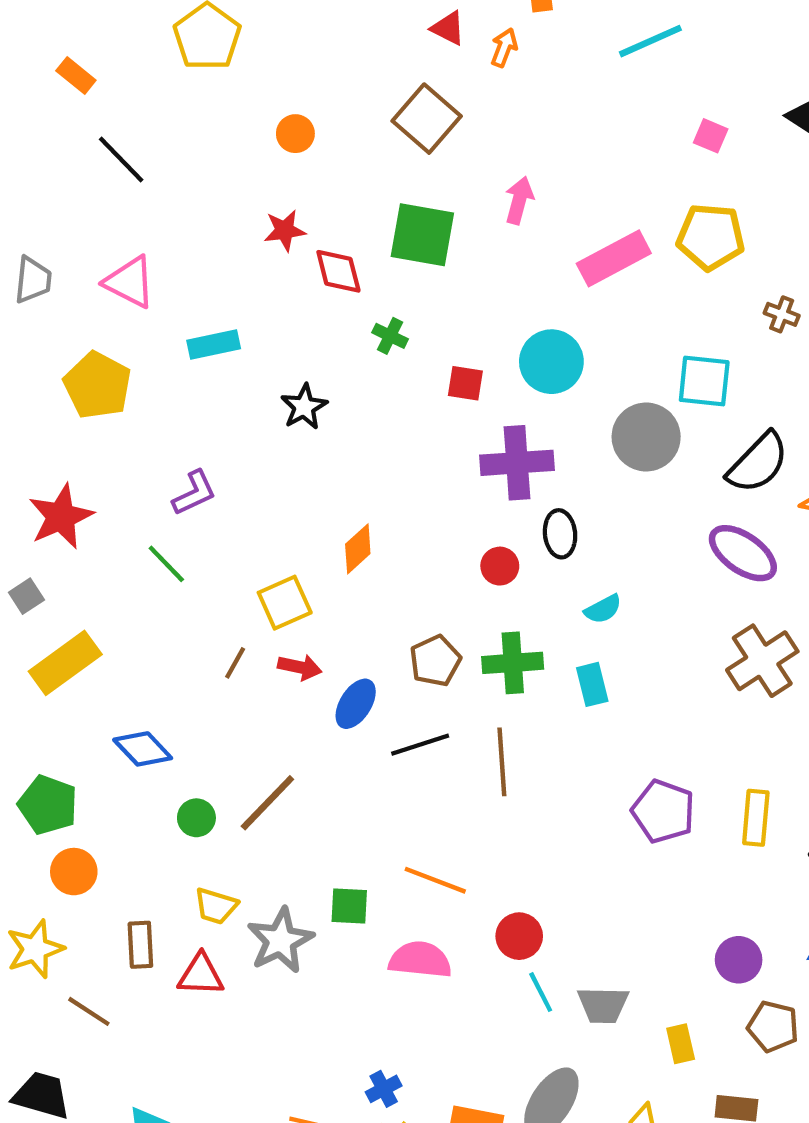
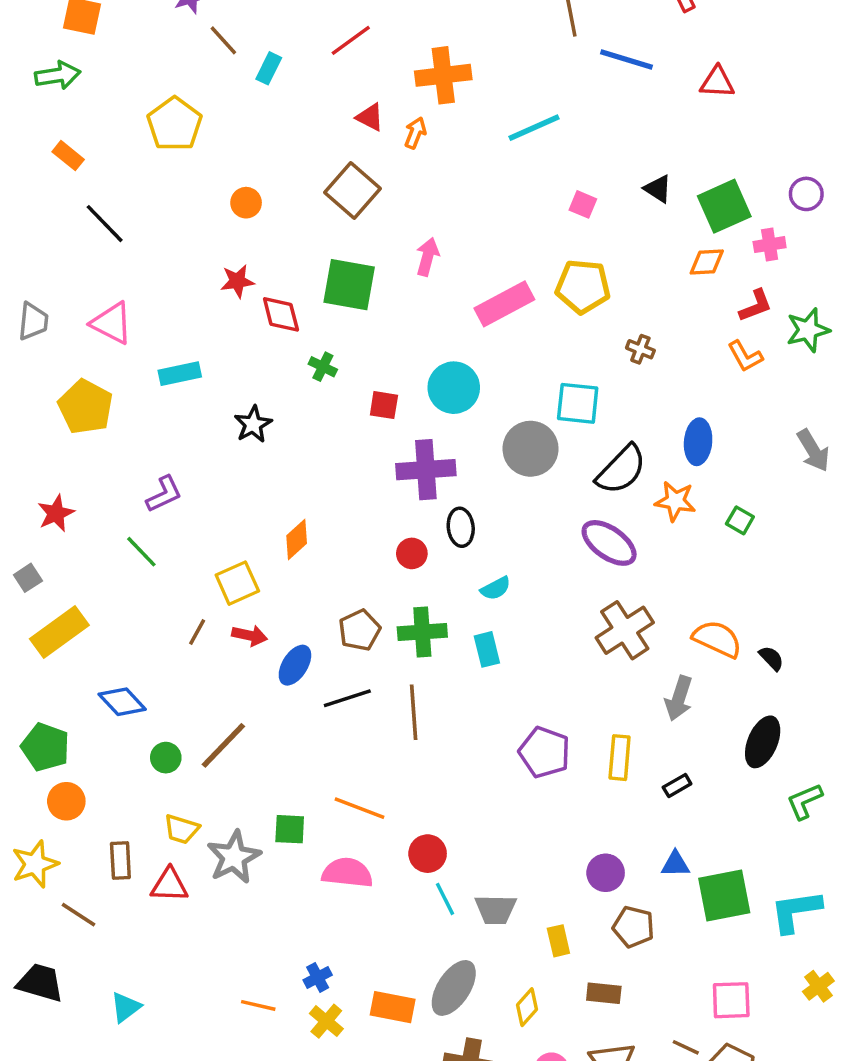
red star: (61, 517) -> (56, 513), size x0.7

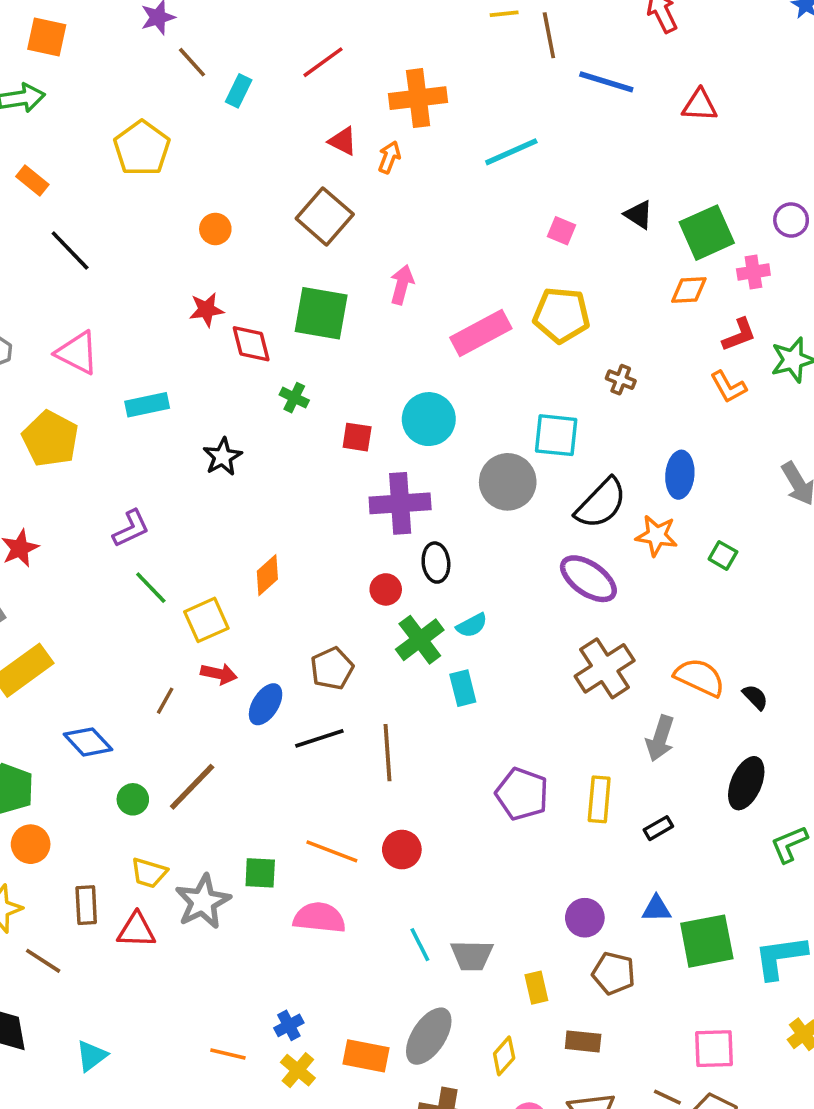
green line: (141, 552) -> (151, 588), moved
brown line: (197, 632) -> (165, 701), moved
green cross: (422, 632) -> (420, 640), moved, turned -33
red circle: (428, 854) -> (402, 850), moved

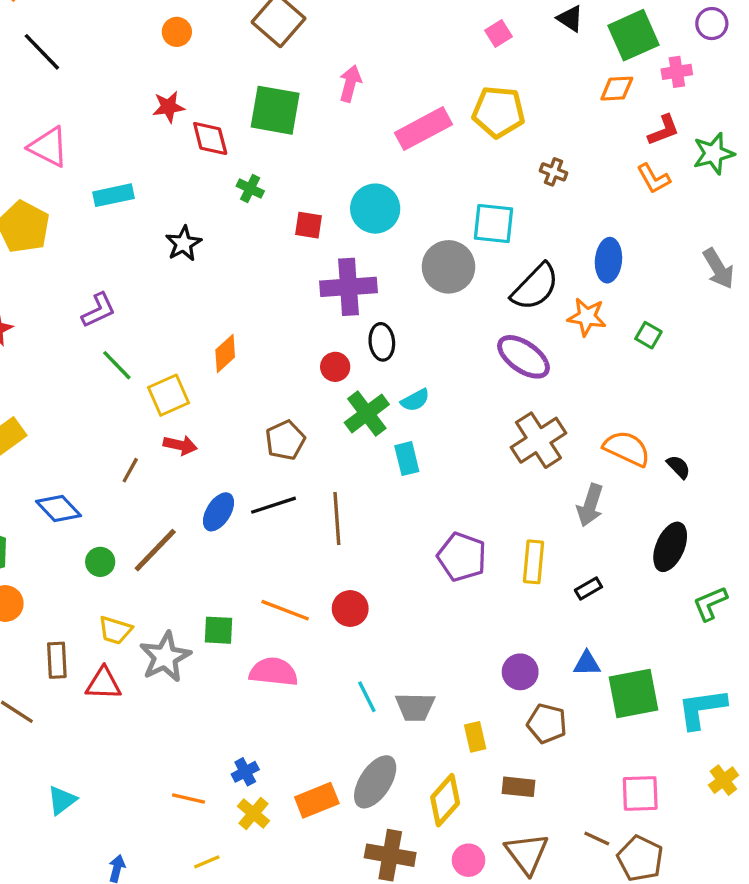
pink square: (562, 231) -> (498, 34), turned 35
blue ellipse: (266, 704) -> (219, 512), moved
orange rectangle: (366, 1056) -> (317, 800), turned -33
yellow diamond: (504, 1056) -> (445, 800), size x1.4

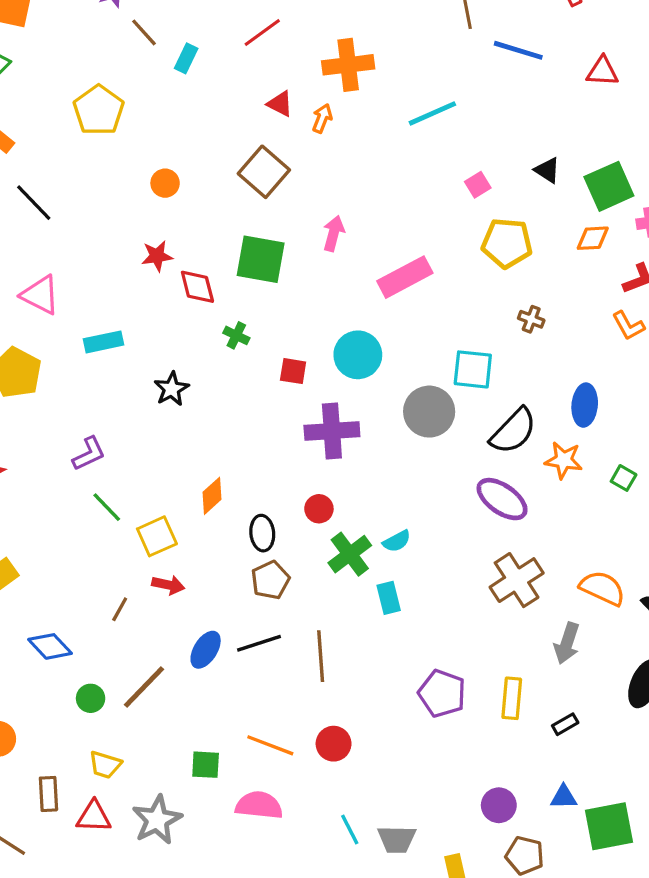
yellow pentagon: (498, 112) -> (507, 243), moved
black ellipse: (382, 342) -> (262, 533), moved
gray star: (165, 657) -> (157, 820), moved

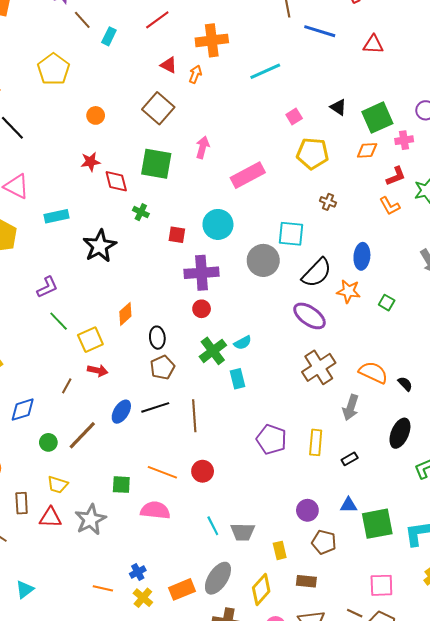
black star: (172, 389) -> (100, 246), size x1.5
red circle: (319, 509) -> (202, 309), moved
blue diamond: (50, 646) -> (23, 410), turned -64

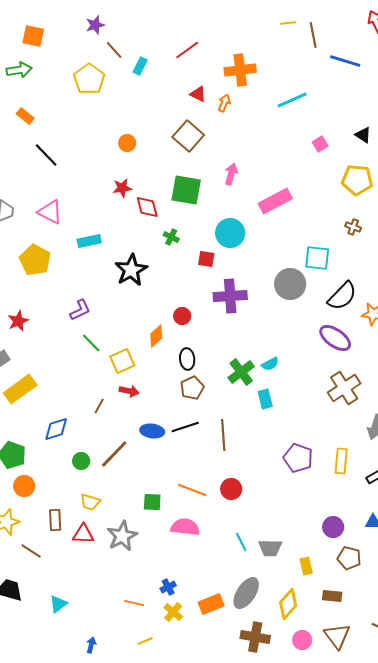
yellow pentagon: (53, 69) -> (89, 79), moved
yellow pentagon: (313, 154) -> (357, 180), moved
cyan circle: (218, 224) -> (230, 233), moved
red circle: (202, 309) -> (182, 316), moved
blue ellipse: (121, 412) -> (152, 431), turned 65

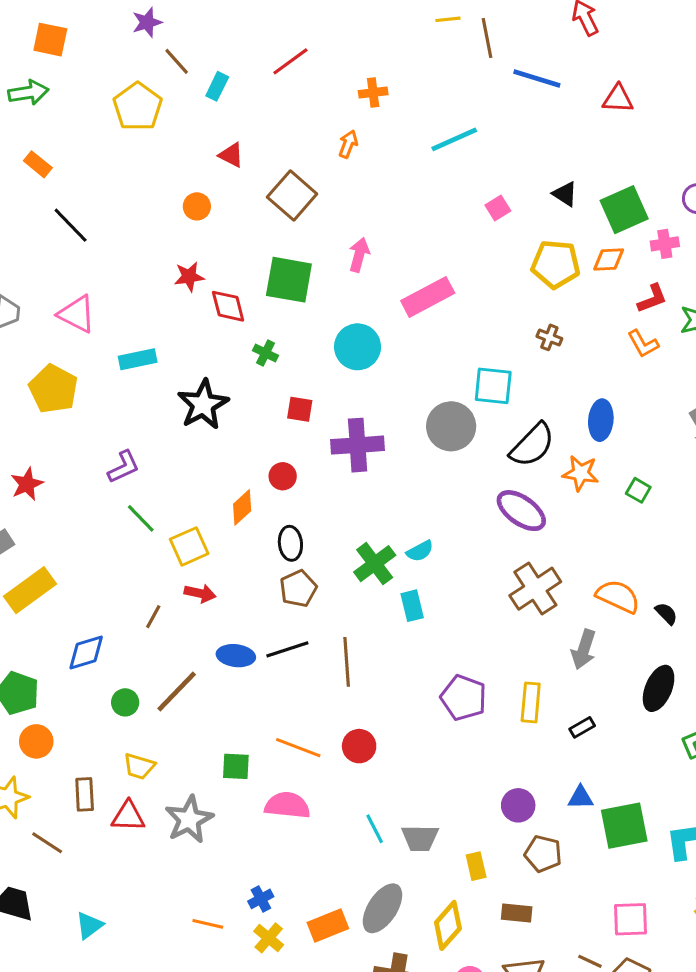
orange cross: (240, 70) -> (373, 93), size x0.6
red triangle: (198, 94) -> (231, 155), moved
red square: (206, 259) -> (300, 409), moved

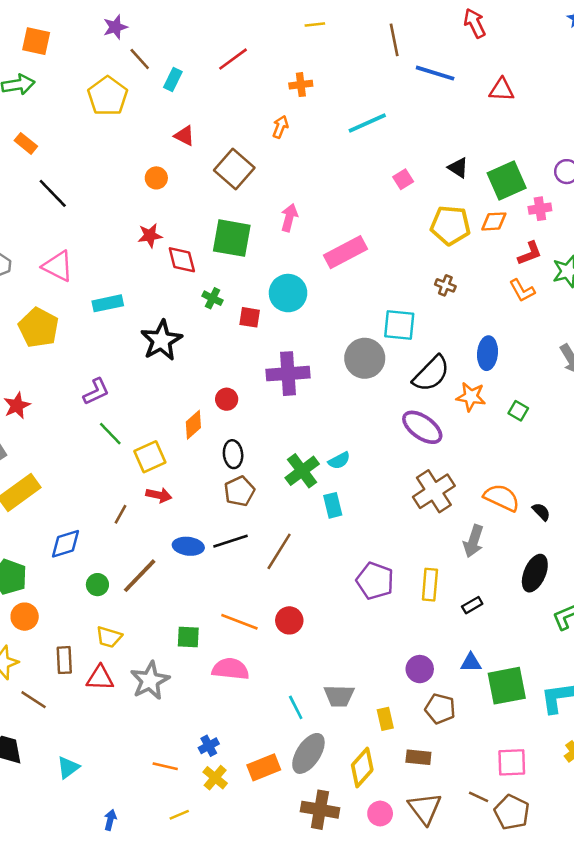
yellow line: (448, 19) -> (315, 24), moved
red square: (300, 409) -> (250, 317), moved
brown line: (347, 662) -> (279, 551), turned 36
cyan line: (375, 829) -> (296, 707), moved

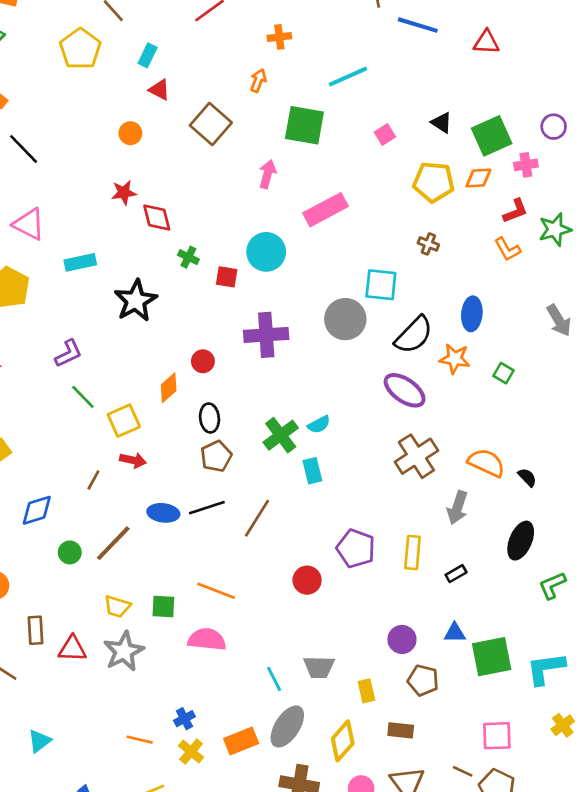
cyan rectangle: (173, 79) -> (148, 55), moved
green square: (232, 238) -> (304, 125), moved
red circle: (289, 620) -> (307, 580), moved
yellow trapezoid: (109, 637) -> (117, 607), moved

